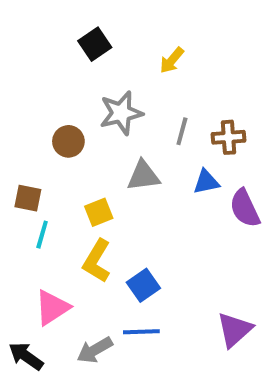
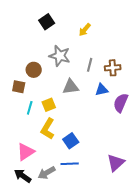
gray star: (121, 113) -> (60, 56), turned 30
brown square: (28, 198) -> (19, 87), moved
purple semicircle: (245, 208) -> (121, 103), turned 48
cyan line: (42, 235) -> (30, 108), moved
black arrow: (26, 356) -> (23, 176), moved

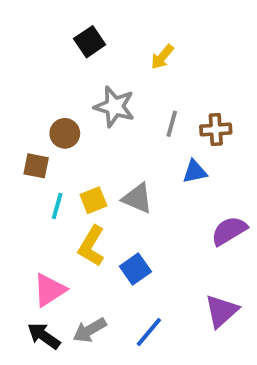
gray triangle: (71, 87) -> (137, 198), moved, turned 30
purple semicircle: (121, 103) -> (229, 231), moved, turned 36
blue line: (70, 164) -> (149, 332), moved, turned -48

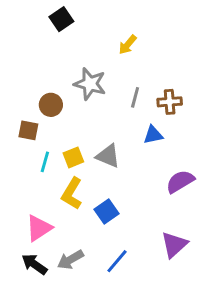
black square: (90, 42) -> (61, 19), moved

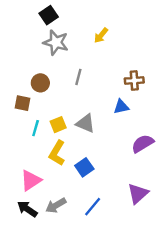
gray star: (90, 84) -> (56, 42), moved
gray line: (135, 97) -> (78, 77), moved

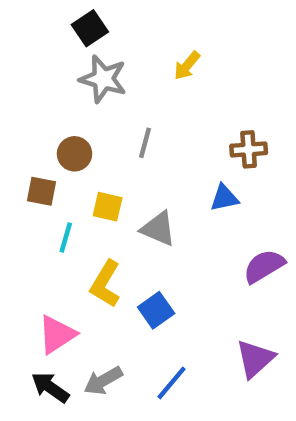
yellow square: (58, 125) -> (108, 207), moved, turned 35

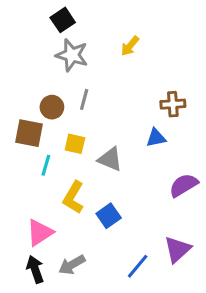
gray line: (145, 143) -> (84, 99), moved
brown square: (41, 191) -> (29, 133), size x1.4
blue line: (171, 383) -> (138, 266), moved
black arrow: (50, 387) -> (35, 269), turned 36

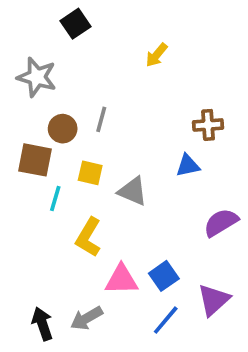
gray star: (72, 55) -> (37, 77), moved
blue square: (109, 216) -> (164, 276), moved
pink triangle: (40, 233) -> (122, 280), moved, turned 32

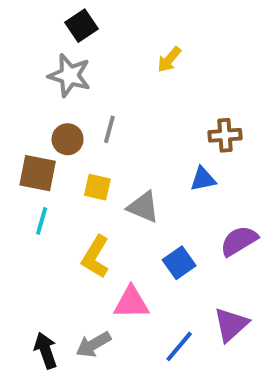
gray star: (37, 77) -> (70, 75), moved
cyan line: (55, 199) -> (42, 221), moved
blue square: (164, 276) -> (179, 263), moved

